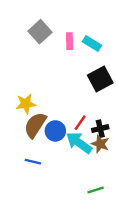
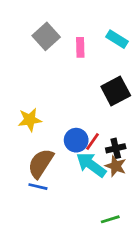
cyan rectangle: (92, 43) -> (117, 39), moved
brown semicircle: (35, 125) -> (41, 163), moved
blue circle: (55, 131) -> (76, 140), moved

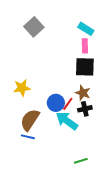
pink rectangle: (80, 47) -> (85, 46), moved
black square: (116, 91) -> (85, 67), turned 30
brown star: (116, 166) -> (83, 93), moved

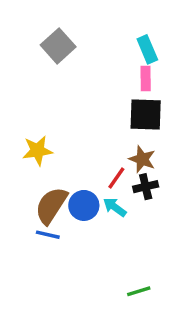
cyan rectangle: (86, 29) -> (147, 49), turned 35
blue circle: (56, 103) -> (84, 205), moved
cyan arrow: (67, 121) -> (115, 207), size x0.6
green line: (81, 161) -> (139, 291), moved

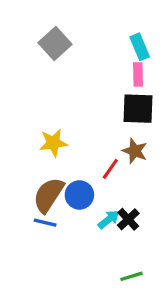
yellow star: (38, 151) -> (53, 143), moved
black cross: (146, 187) -> (128, 219), moved, turned -30
cyan arrow: (115, 207) -> (109, 219), moved, turned 105

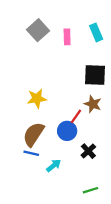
pink rectangle: (138, 74) -> (67, 37), moved
blue circle: (79, 195) -> (67, 131), moved
cyan arrow: (109, 219) -> (54, 166), moved

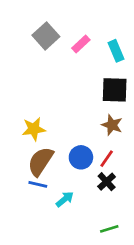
cyan rectangle: (96, 32) -> (116, 51), moved
pink rectangle: (67, 37) -> (81, 44), turned 48
yellow star: (37, 98) -> (34, 129), moved
red line: (76, 116) -> (107, 159), moved

